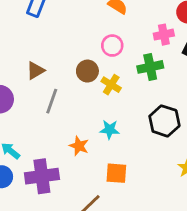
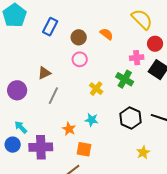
pink circle: (112, 46) -> (80, 59), moved
green cross: (150, 67) -> (125, 79), turned 36
brown circle: (87, 71) -> (79, 37), moved
orange square: (116, 173) -> (84, 149), moved

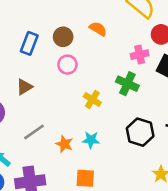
blue rectangle: (50, 27) -> (29, 43), moved
gray line: (53, 96) -> (34, 132), moved, turned 36
orange star: (69, 129) -> (64, 144), moved

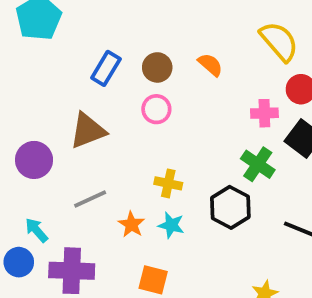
green cross: (127, 84) -> (258, 164), moved
brown triangle: (24, 87) -> (88, 131), size x1.5
yellow cross: (92, 100) -> (168, 183), moved, turned -30
black hexagon: (140, 132) -> (230, 207), moved

